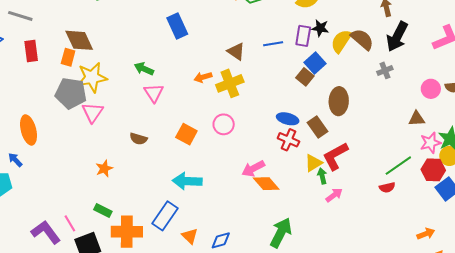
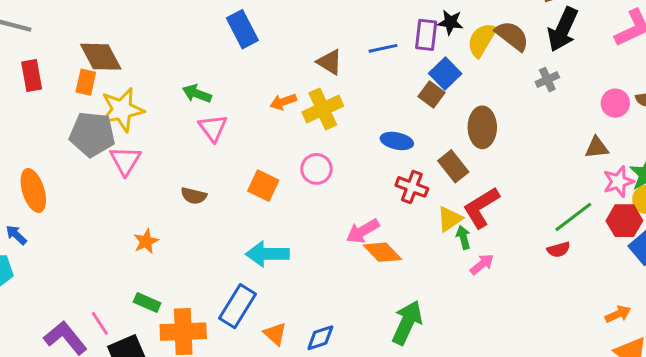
blue ellipse: (288, 119) -> (397, 141), moved

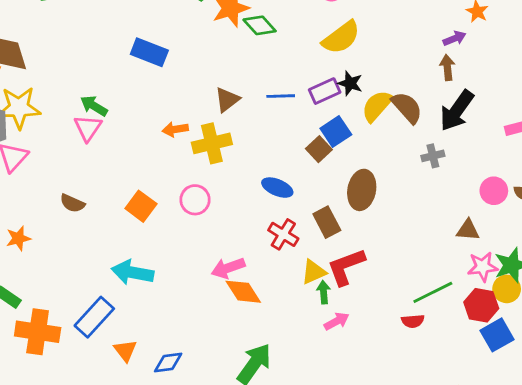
blue rectangle: (242, 29) -> (149, 52), turned -52
purple rectangle: (426, 35) -> (325, 91), turned 48
brown triangle: (330, 62) -> (227, 100), turned 40
pink triangle: (213, 128) -> (88, 128), moved

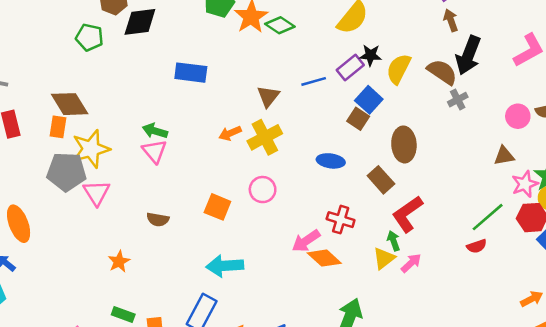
brown semicircle: (407, 108) -> (442, 72), moved
red cross: (283, 234) -> (341, 220), moved
yellow triangle: (314, 272) -> (384, 258), moved

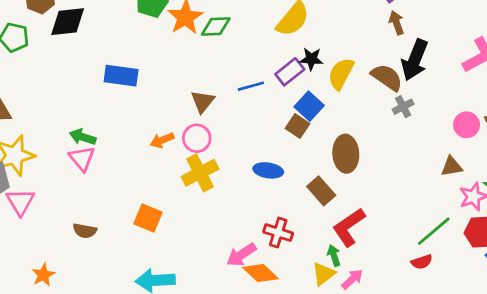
green diamond: (280, 25) -> (216, 26), turned -36
yellow cross: (265, 137) -> (200, 173), moved
pink circle: (263, 190) -> (197, 138), moved

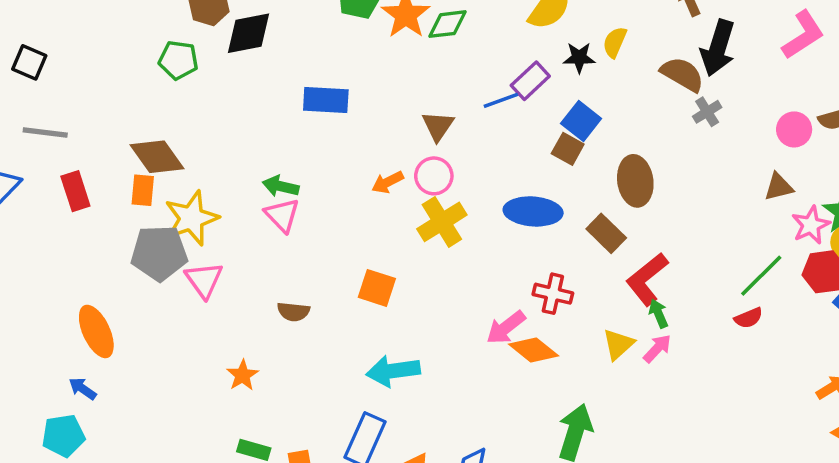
purple rectangle: (290, 72) -> (530, 81), moved
yellow semicircle: (341, 74) -> (615, 42), moved, size x0.7
blue ellipse: (268, 170) -> (533, 211), size x1.4
green arrow: (334, 255) -> (658, 314), moved

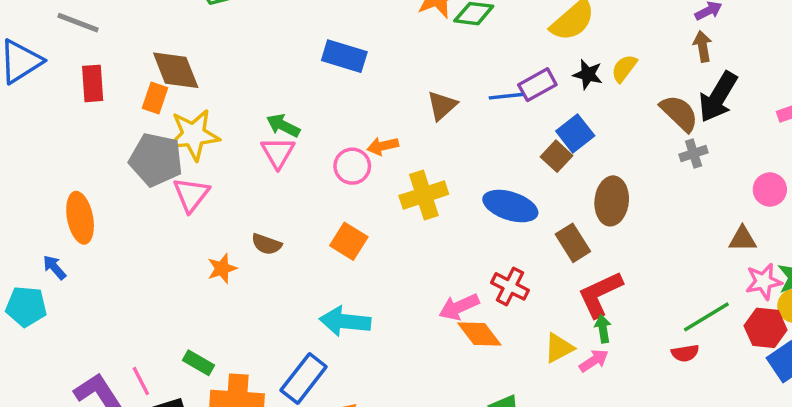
pink circle: (434, 176) -> (352, 166), moved
orange star: (243, 375) -> (222, 269), moved

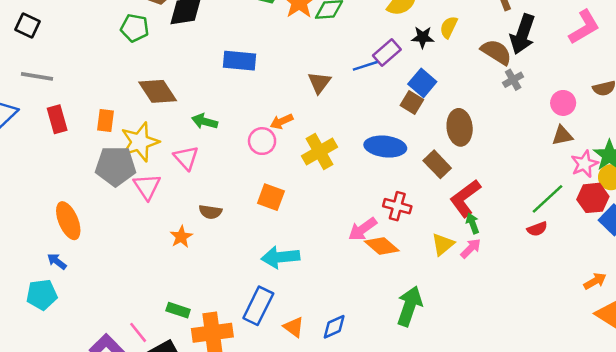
brown diamond: (176, 70) -> (158, 91), moved
pink triangle: (278, 153) -> (186, 158), moved
pink circle: (770, 189) -> (563, 103), moved

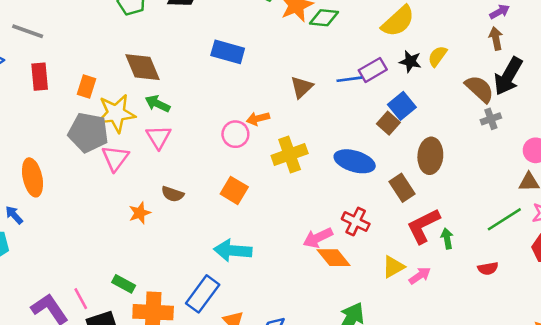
green arrow: (205, 121) -> (157, 104), moved
green line: (547, 199) -> (504, 219), moved
green arrow: (473, 223) -> (447, 238), moved

